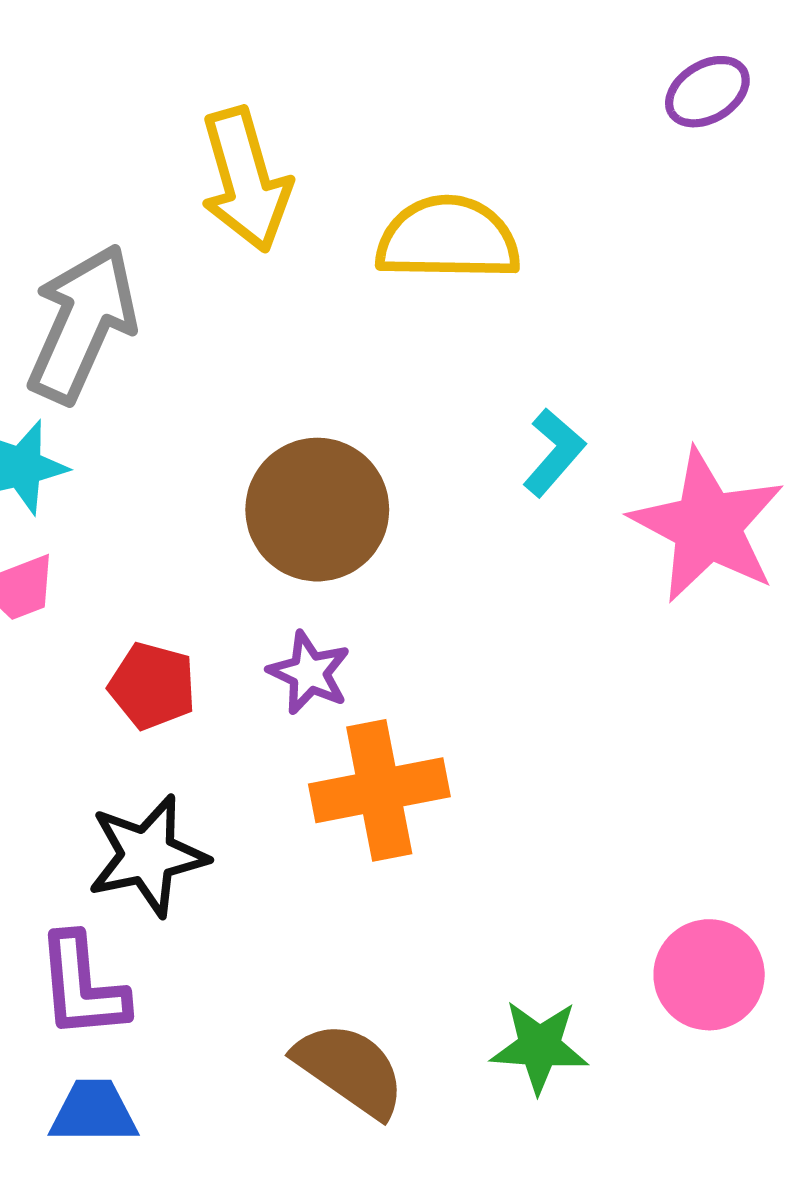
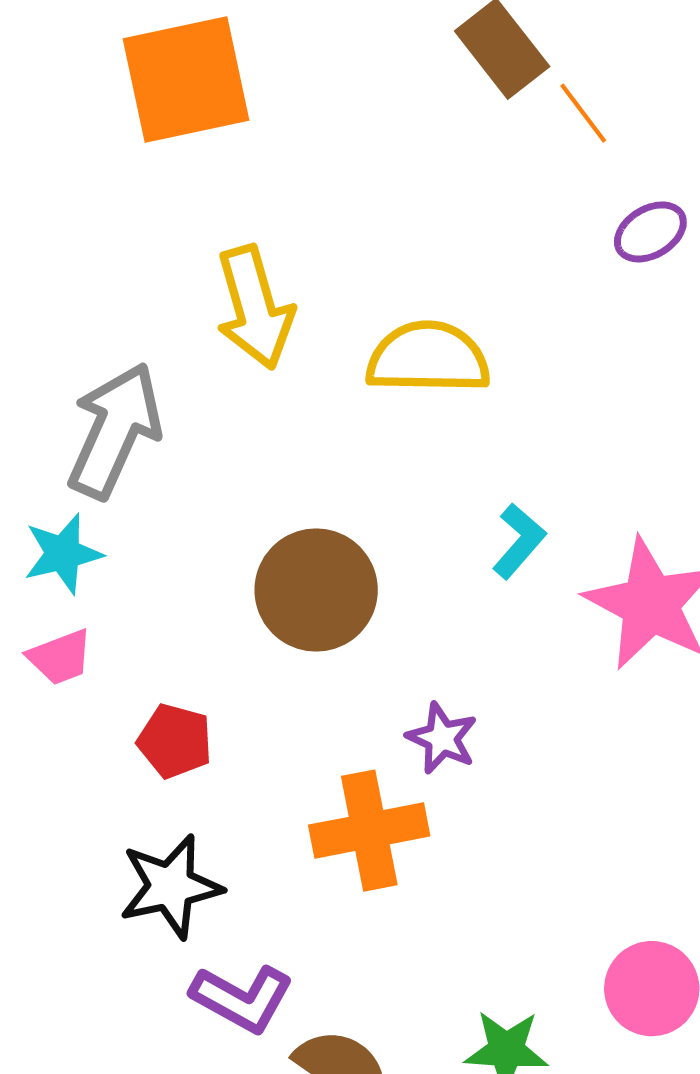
purple star: (309, 673) -> (442, 738), moved
purple L-shape: (82, 986) -> (242, 998), moved, turned -56

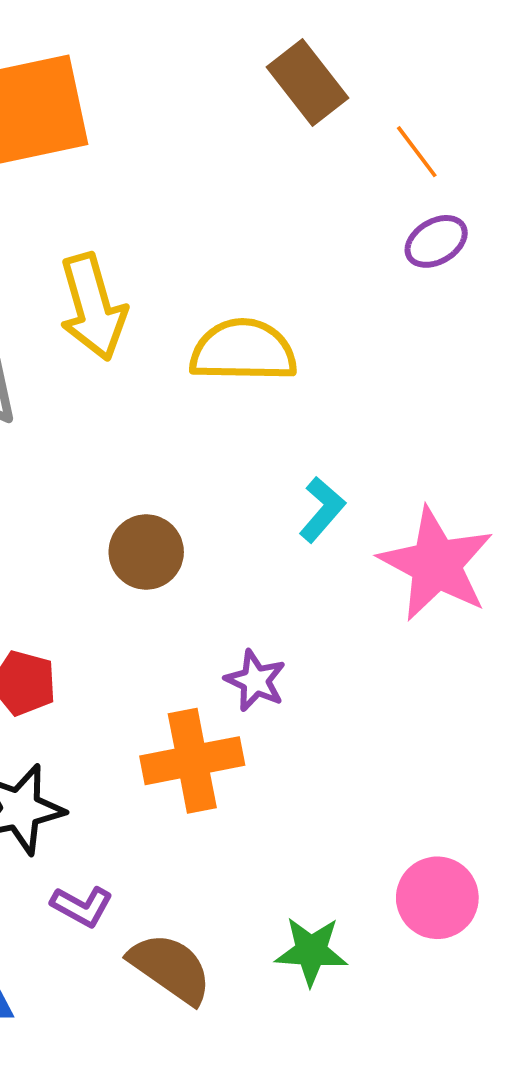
orange line: (583, 113) -> (417, 152), moved
brown circle: (316, 590) -> (146, 552), size x0.7
purple L-shape: (242, 998) -> (82, 906), size x0.7

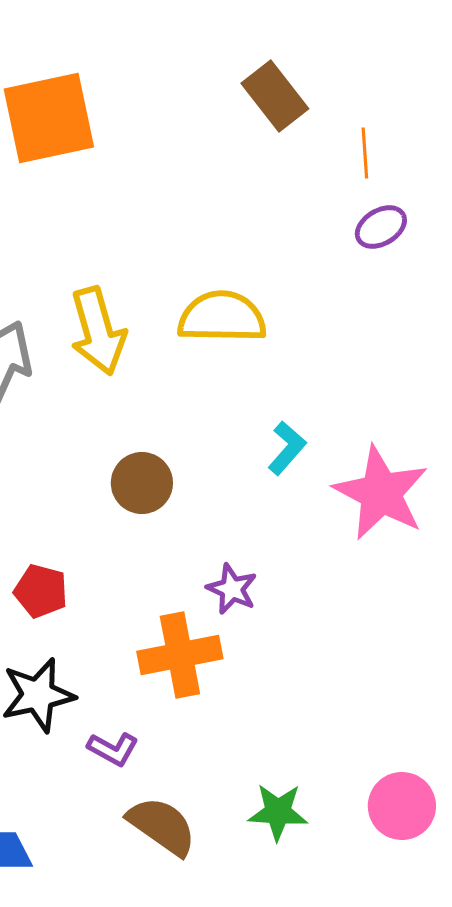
orange line: (417, 152) -> (365, 153), turned 33
yellow arrow: (93, 307) -> (98, 331), moved
pink circle: (437, 898) -> (402, 806), moved
purple L-shape: (82, 906) -> (113, 749), moved

